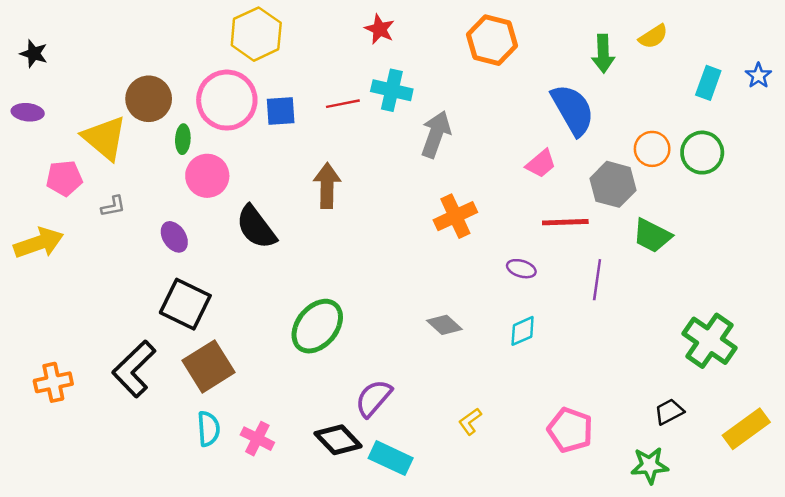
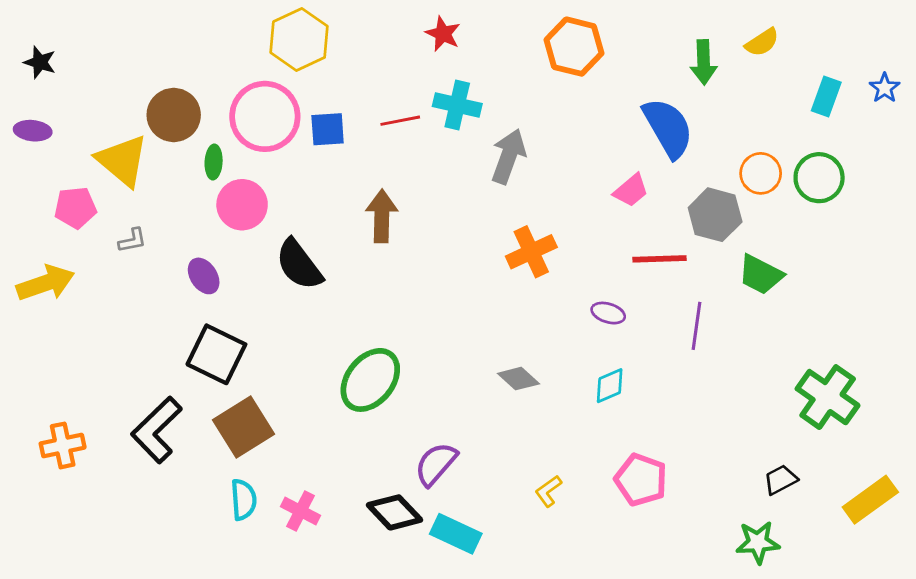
pink pentagon: (570, 430) -> (641, 480), moved

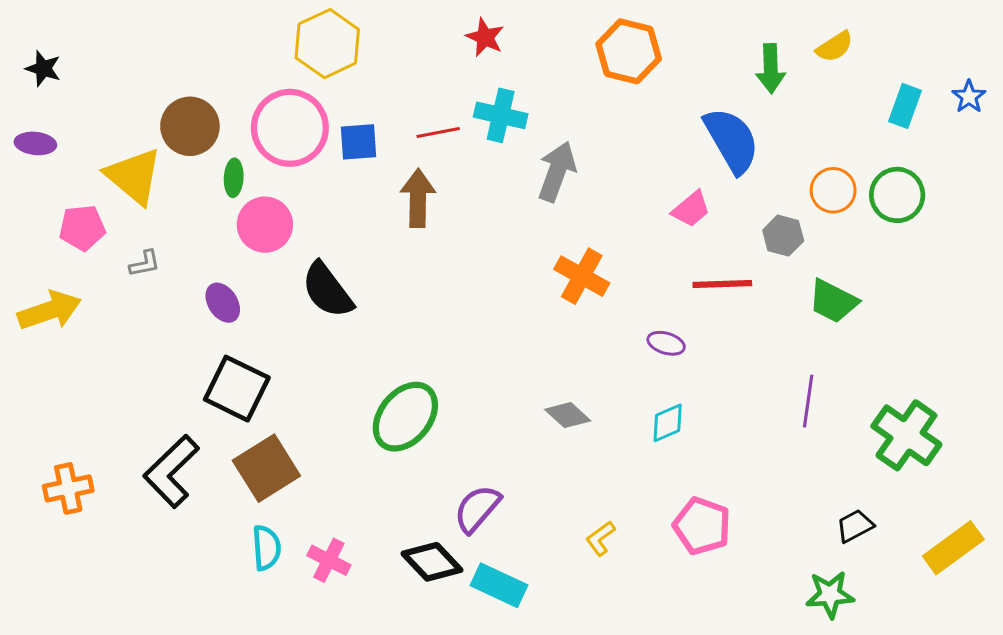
gray hexagon: (715, 215) -> (783, 236), size x0.7
brown arrow: (382, 216) -> (418, 198), moved
orange cross: (531, 252) -> (582, 276), turned -36
purple line: (697, 326) -> (808, 401), moved

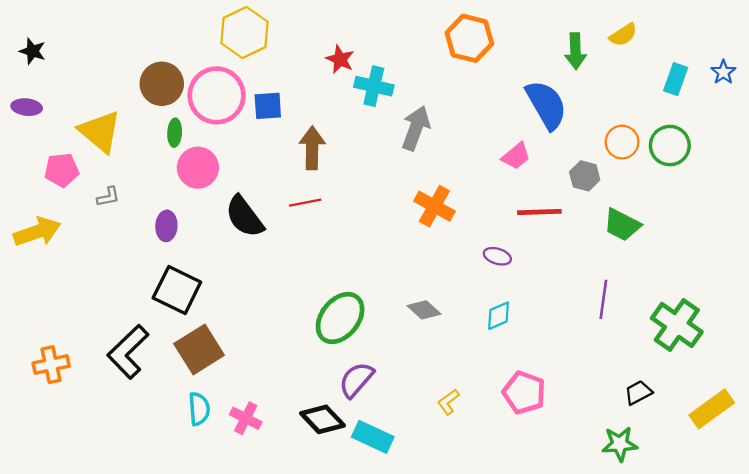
red star: (485, 37) -> (340, 59), moved
brown circle: (190, 126) -> (162, 84), moved
red line: (438, 133) -> (305, 203), moved
purple ellipse: (223, 303) -> (166, 226), turned 36
green ellipse: (405, 417) -> (340, 318), moved

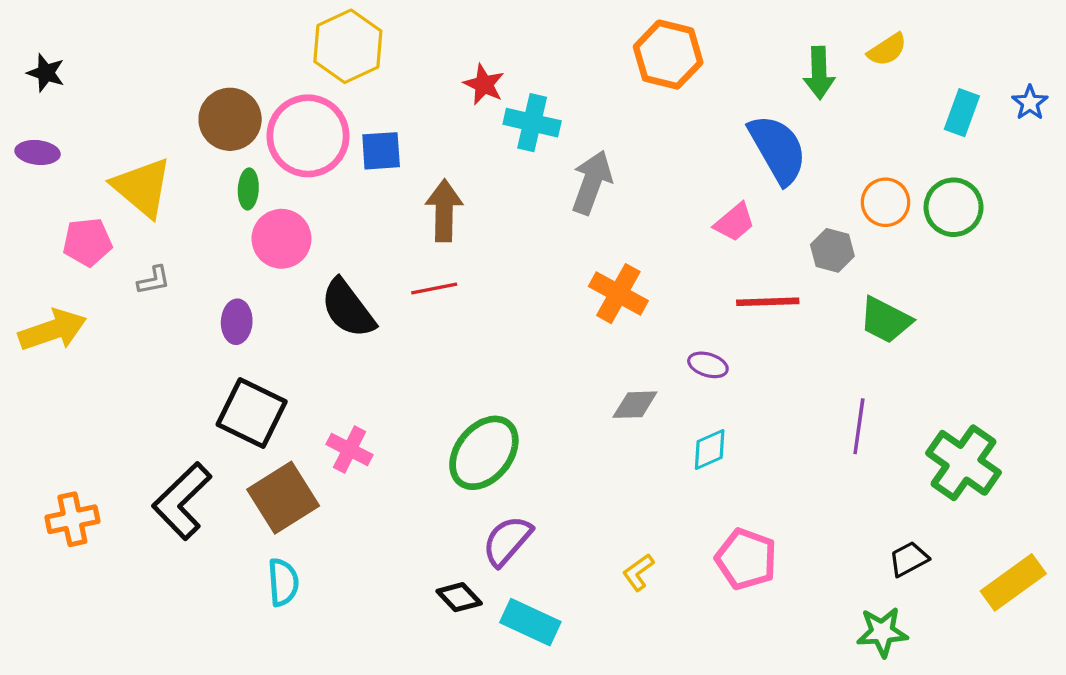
gray diamond: (424, 310) -> (635, 405), moved, turned -44
pink cross: (246, 418) -> (350, 450), moved
black diamond: (323, 419) -> (459, 597), size x0.7

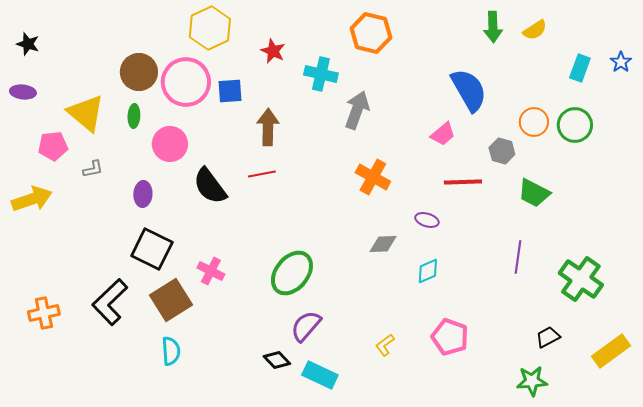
orange hexagon: (668, 55) -> (371, 33), moved
green arrow: (819, 73) -> (493, 27), moved
red star: (484, 84) -> (273, 51), moved
green ellipse: (248, 189) -> (134, 116), moved

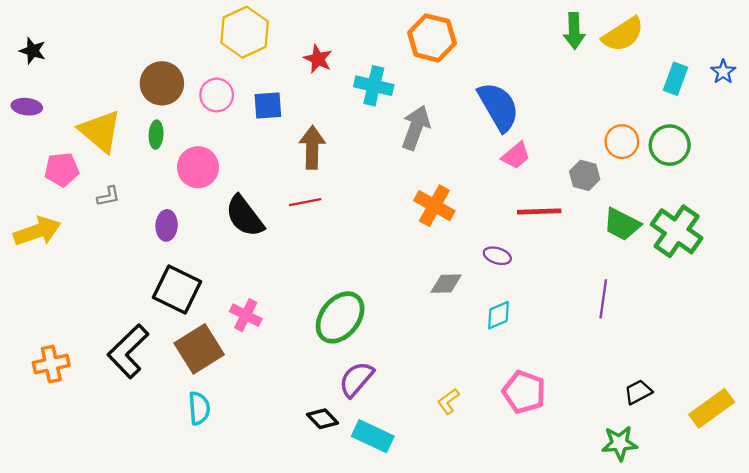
yellow semicircle: (535, 30) -> (623, 34), size x1.5
pink circle: (186, 82) -> (217, 95), size x0.6
blue semicircle: (469, 90) -> (498, 107), moved
green cross: (581, 279) -> (677, 231), moved

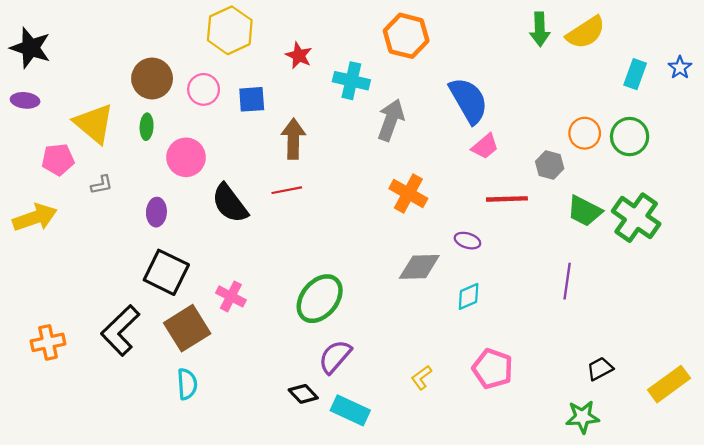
black star: (33, 51) -> (30, 48), size x1.6
gray diamond: (446, 284) -> (419, 267), size x1.4

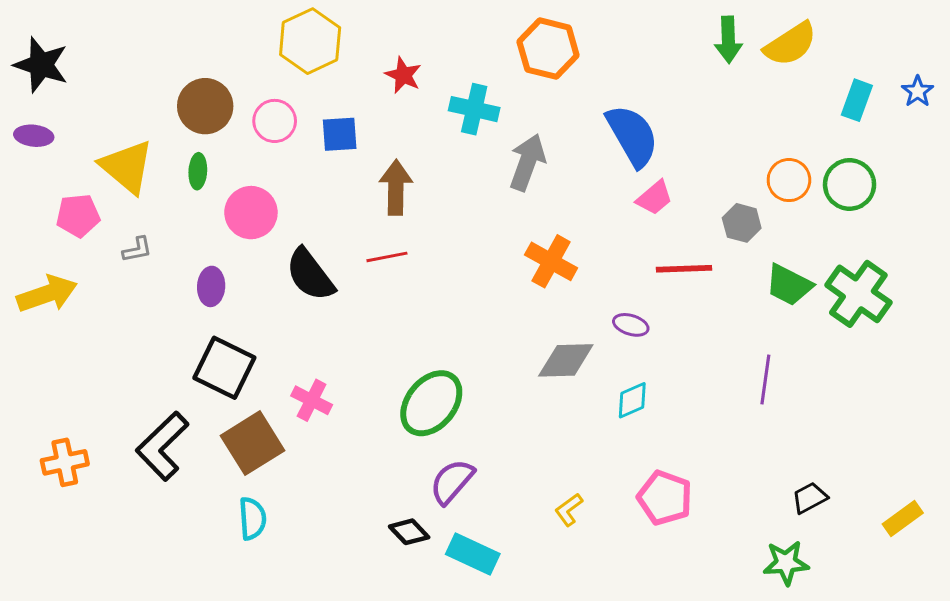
yellow rectangle: (669, 384) -> (903, 518), size x0.7

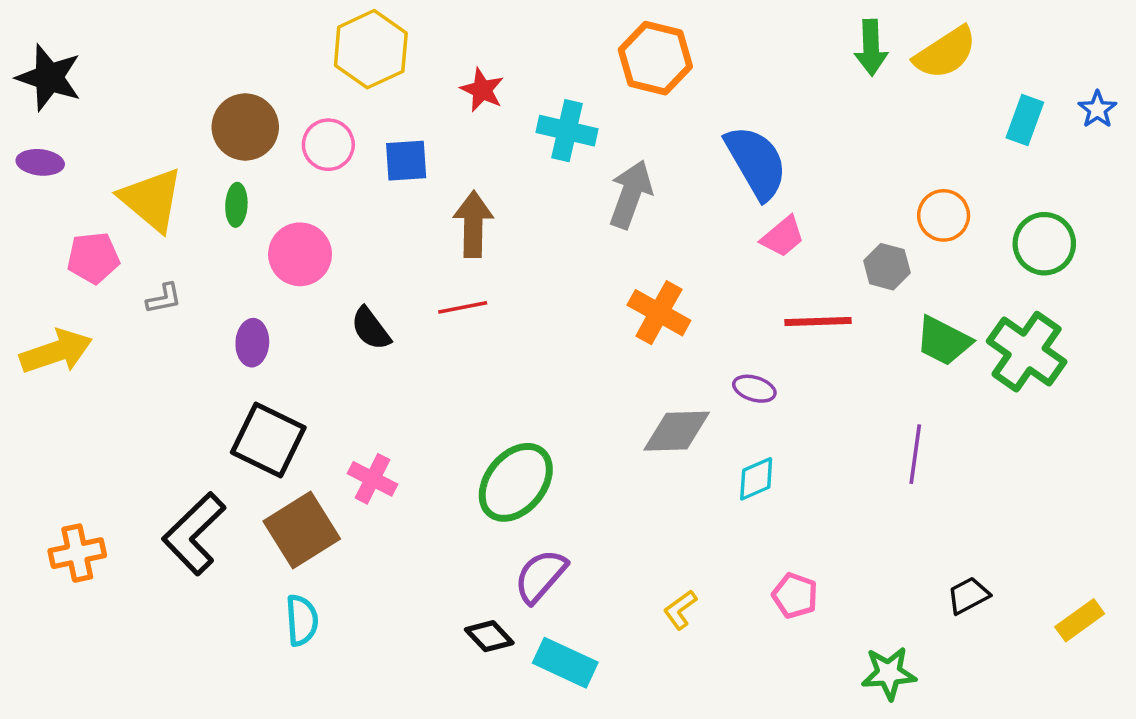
green circle: (850, 184) -> (1044, 244), moved
black semicircle: (310, 275) -> (371, 329), size x0.7
pink pentagon: (665, 498) -> (795, 596), size x0.7
green star: (786, 563) -> (889, 673), moved

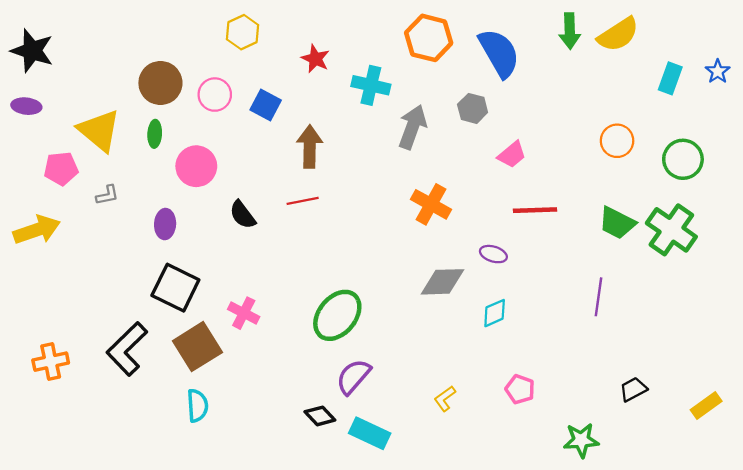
yellow hexagon: (371, 49) -> (243, 32), size x0.7
blue square: (406, 161) -> (266, 105), turned 32
blue semicircle: (756, 162) -> (499, 53), moved
gray hexagon: (887, 267) -> (473, 108), moved

